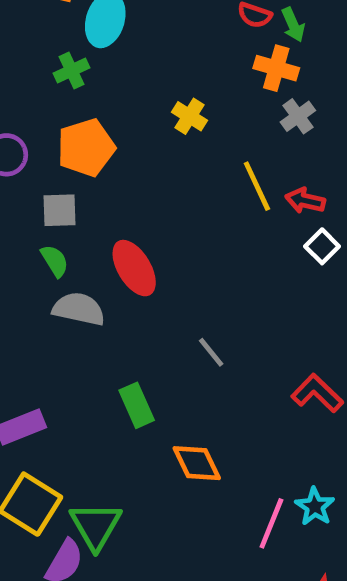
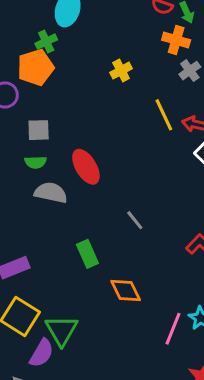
yellow cross: (190, 116) -> (121, 71), turned 30
orange pentagon: (86, 148) -> (36, 67), moved
green semicircle: (55, 261) -> (36, 162), turned 120

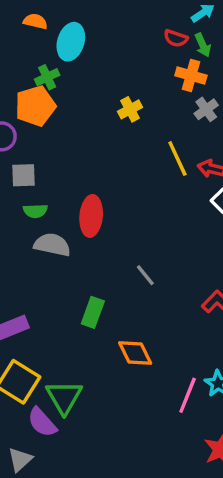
gray square: (39, 130) -> (23, 175), moved
red ellipse: (86, 167) -> (91, 216), turned 36
green rectangle: (87, 254) -> (93, 312), turned 44
purple semicircle: (42, 353) -> (42, 422), turned 108

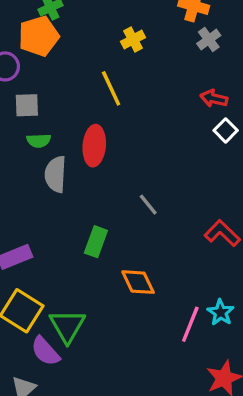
yellow line: (177, 158) -> (111, 88), moved
gray semicircle: (52, 245) -> (55, 174), turned -99

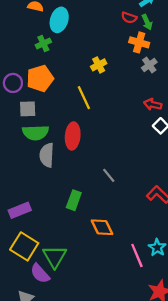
orange pentagon: (39, 36) -> (40, 78), moved
green semicircle: (39, 141) -> (35, 133), size x1.6
pink line: (190, 324) -> (137, 255), turned -45

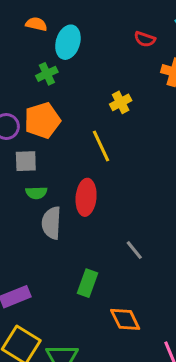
red semicircle: (129, 18) -> (145, 39), moved
green semicircle: (35, 133) -> (36, 193), size x0.6

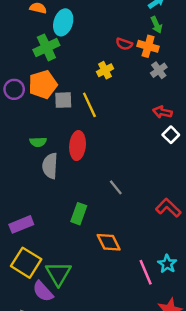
red semicircle: (145, 39) -> (124, 44), moved
green cross: (47, 74) -> (46, 47), size x1.5
gray square: (26, 161) -> (63, 100), moved

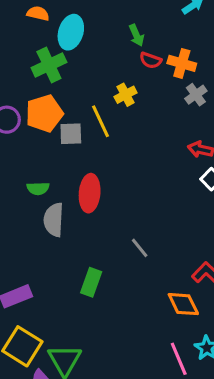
green arrow: (156, 25) -> (136, 35), moved
yellow line: (89, 105) -> (101, 121), moved
orange diamond: (109, 242) -> (183, 304), moved

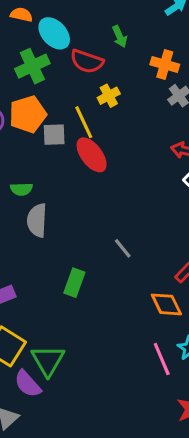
cyan ellipse: (71, 32) -> (54, 33), turned -60
red semicircle: (151, 60) -> (87, 61), moved, size x1.5
red ellipse: (90, 193) -> (92, 155), moved, turned -42

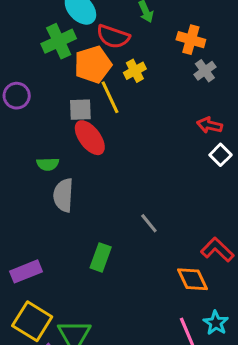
orange pentagon: (28, 114) -> (93, 65), moved
red ellipse: (92, 155) -> (90, 138), moved

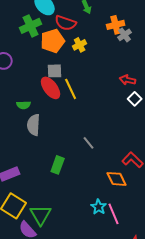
orange cross: (191, 40) -> (116, 25), turned -30
gray cross: (205, 71) -> (125, 35), moved
yellow line: (110, 97) -> (71, 89), moved
gray square: (80, 110) -> (55, 71), moved
cyan star: (216, 323) -> (99, 207), moved

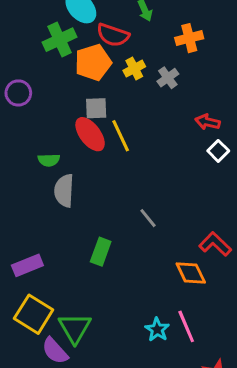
gray cross: (125, 35) -> (168, 78), moved
cyan star: (99, 207) -> (157, 329), moved

